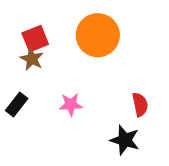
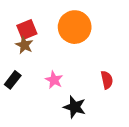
pink star: (71, 105) -> (54, 80), turned 30
black star: (125, 140) -> (75, 107), moved

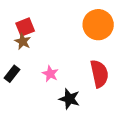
orange circle: (75, 27) -> (98, 25), moved
red semicircle: (107, 80) -> (99, 74), size x1.6

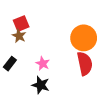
orange circle: (98, 25) -> (84, 38), moved
black star: (69, 99) -> (41, 85), moved

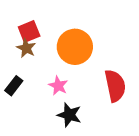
orange circle: (84, 38) -> (75, 47), moved
black star: (41, 85) -> (69, 115), moved

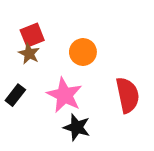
orange circle: (75, 47) -> (83, 52), size x0.7
pink star: (58, 86) -> (64, 95), size x1.6

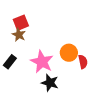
orange circle: (83, 52) -> (69, 53), moved
red semicircle: (128, 95) -> (83, 62), size x0.6

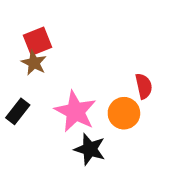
orange circle: (69, 53) -> (124, 113), moved
red semicircle: (83, 62) -> (144, 86), moved

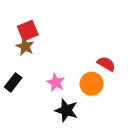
red semicircle: (144, 86) -> (106, 64), turned -48
pink star: (75, 111) -> (56, 82), size x0.6

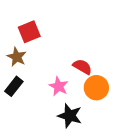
brown star: (25, 47) -> (17, 57), moved
red semicircle: (106, 64) -> (82, 67), moved

